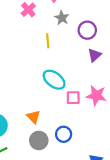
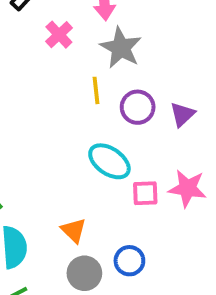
gray star: (62, 18) -> (121, 48), size x1.5
purple circle: (87, 30) -> (138, 107), moved

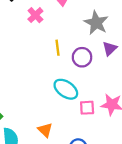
gray star: (121, 48) -> (96, 23), moved
purple triangle: (182, 114) -> (110, 49), moved

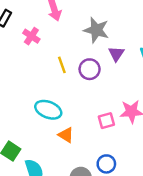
cyan ellipse: (66, 89) -> (48, 110), moved
orange triangle: (45, 130) -> (66, 135), moved

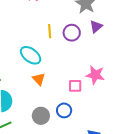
yellow line: (62, 65) -> (50, 31), moved
pink square: (106, 121) -> (75, 86), moved

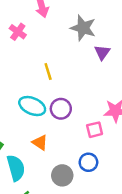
purple circle: (72, 33) -> (61, 109), moved
orange triangle: (39, 79) -> (40, 143), moved

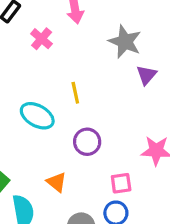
cyan ellipse: (32, 106) -> (37, 116), moved
pink square: (95, 130) -> (121, 183), moved

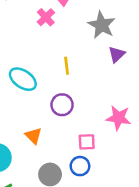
pink cross: (42, 39) -> (46, 17), moved
yellow line: (75, 93) -> (67, 66), moved

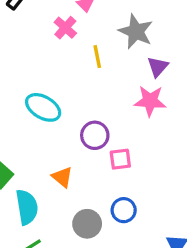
yellow line: (67, 66) -> (97, 57), moved
pink star: (118, 118) -> (150, 101), moved
pink square: (87, 142) -> (120, 159), moved

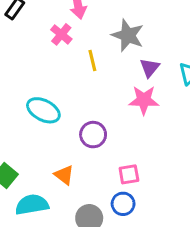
pink square: (120, 159) -> (129, 174), moved
cyan semicircle: (27, 207) -> (32, 205), turned -88

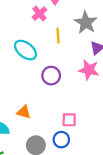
cyan ellipse: (43, 110) -> (25, 50), moved
purple circle: (93, 135) -> (51, 76), moved
orange triangle: (64, 175) -> (24, 112), turned -32

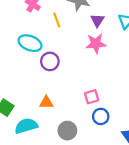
purple circle: (51, 76) -> (50, 61), moved
blue circle: (61, 140) -> (101, 116), moved

